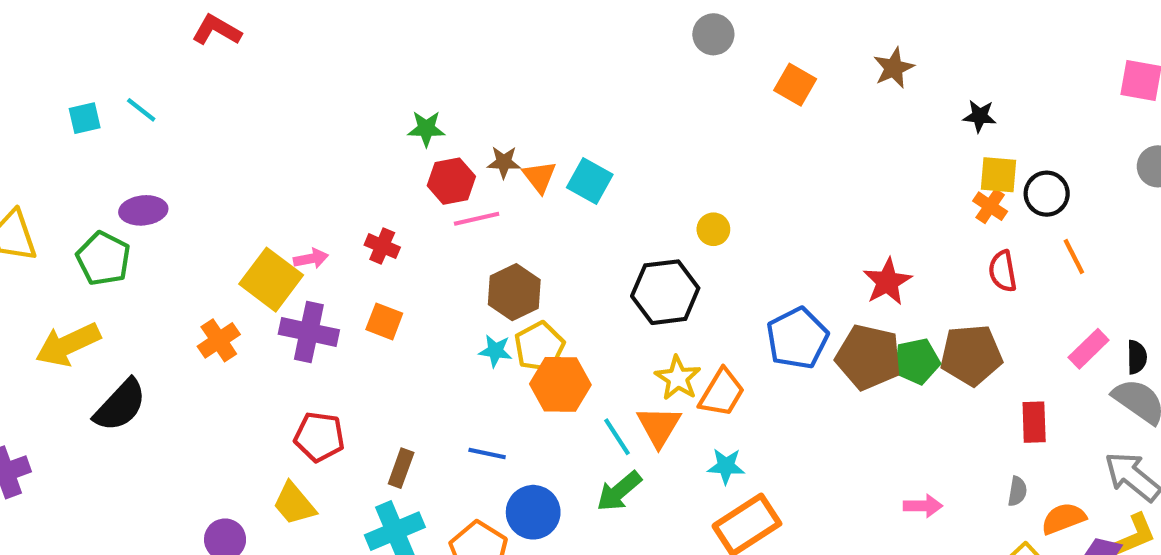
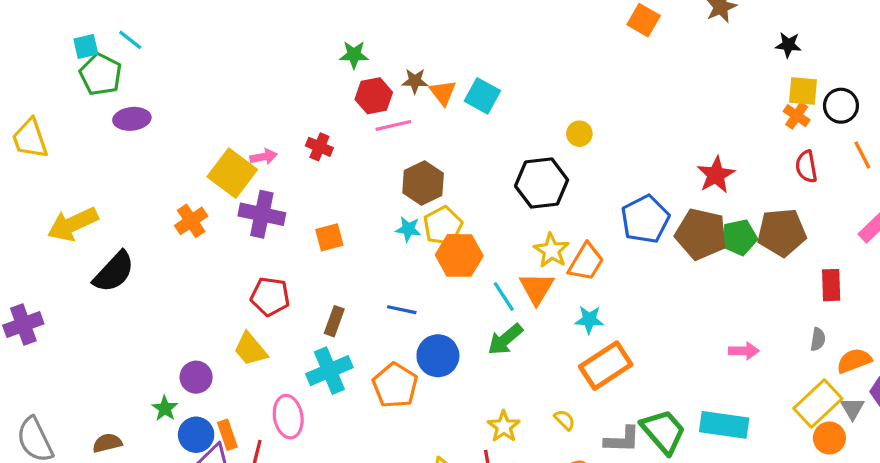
green pentagon: (103, 259) -> (101, 74), moved
orange square: (384, 321) -> (329, 237), moved, turned -36

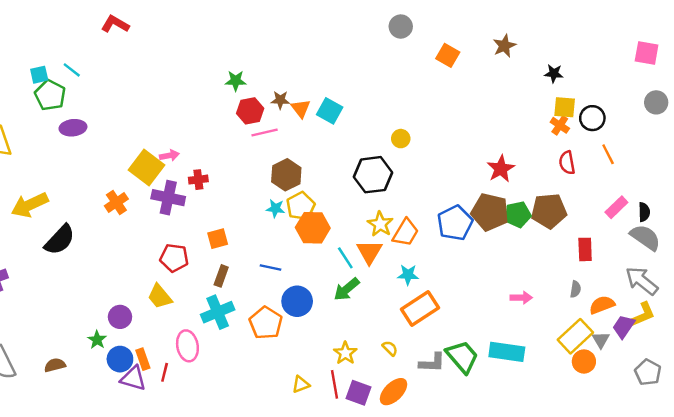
red cross: (319, 147) -> (198, 180), moved, turned -30
blue pentagon: (645, 219) -> (455, 223), moved
orange square: (329, 237) -> (218, 239), moved

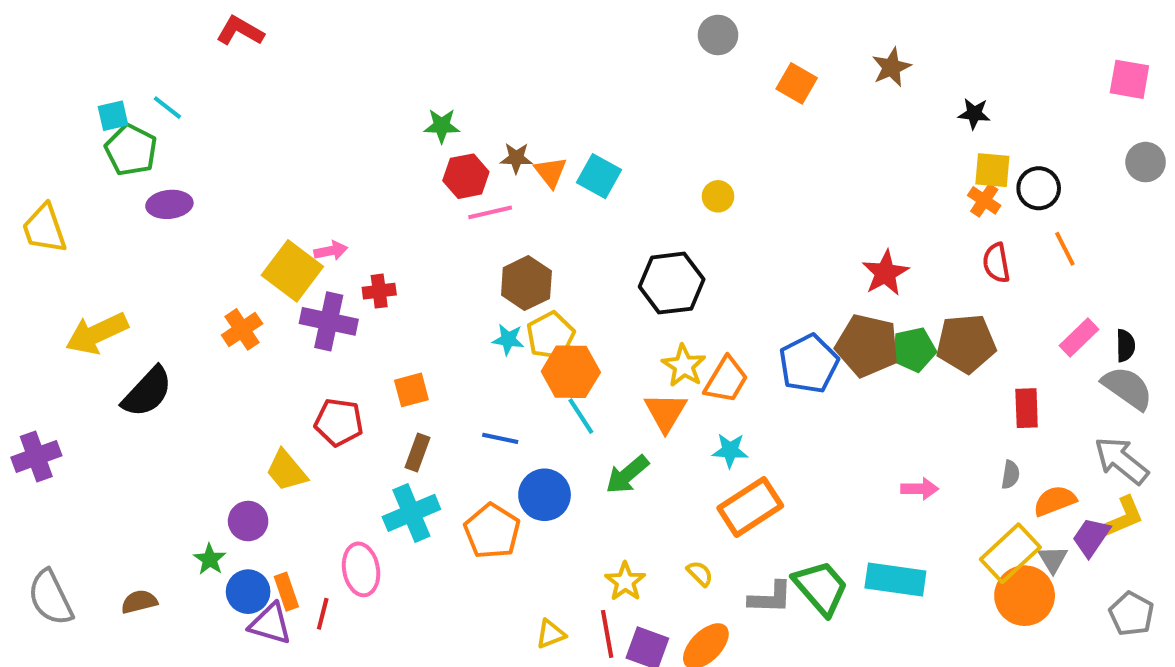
yellow circle: (401, 139) -> (718, 196), moved
cyan line: (345, 258) -> (581, 416), moved
yellow trapezoid: (160, 296) -> (286, 471), moved
orange circle: (584, 361) -> (1025, 596), size x1.5

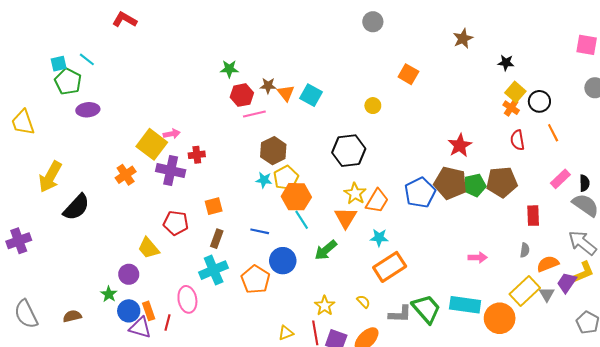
orange square: (797, 83) -> (408, 74), moved
yellow square: (992, 170) -> (515, 92), turned 36
yellow arrow: (97, 333) -> (50, 177), turned -36
orange circle: (1025, 596) -> (500, 318), moved

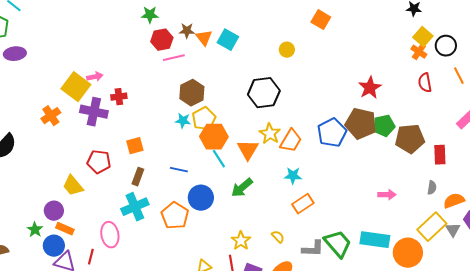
brown pentagon: (502, 182) -> (410, 139), moved
orange triangle: (346, 218) -> (248, 150), moved
orange rectangle: (390, 267) -> (303, 204), size x0.7
orange rectangle: (149, 311) -> (65, 229), moved, turned -48

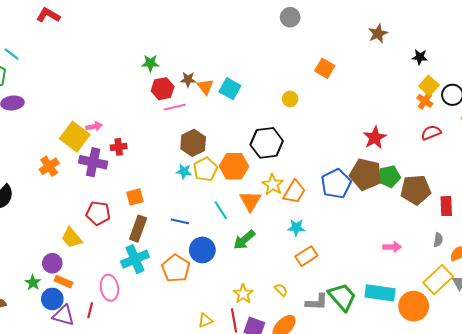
red semicircle: (425, 83) -> (431, 133), turned 78
orange hexagon: (214, 137) -> (234, 166), moved
brown rectangle: (138, 177) -> (138, 229), size x1.4

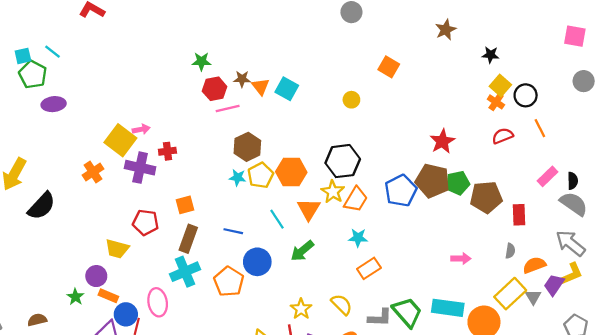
black hexagon: (267, 143) -> (343, 161), moved
yellow trapezoid: (72, 238) -> (117, 249), turned -35
yellow semicircle: (281, 290) -> (342, 305), size x1.5
blue circle: (52, 299) -> (126, 314), moved

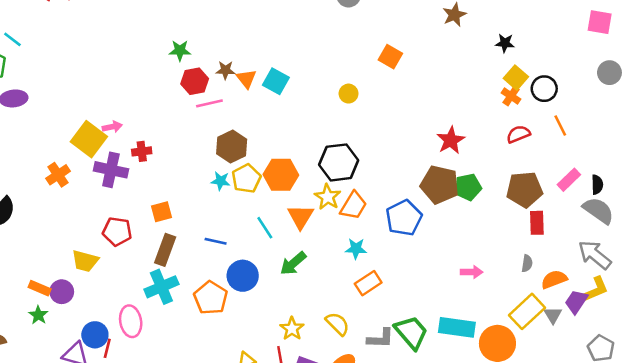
blue pentagon: (401, 191) -> (404, 218), moved
brown pentagon: (486, 197) -> (525, 190), moved
orange rectangle: (108, 296) -> (40, 288), moved

